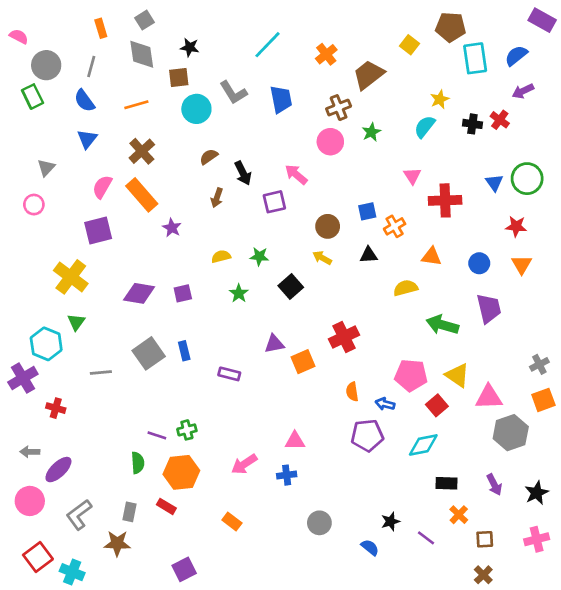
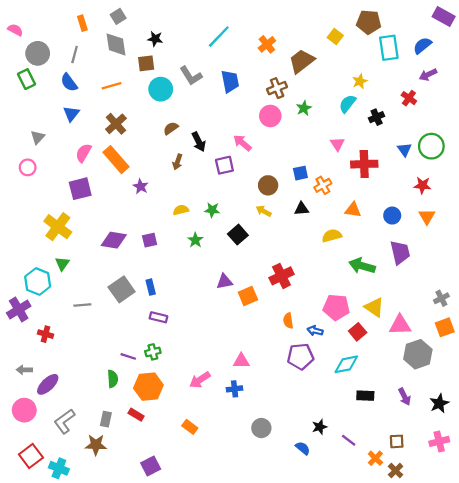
black cross: (472, 124) -> (377, 117), moved, turned -32
purple rectangle: (229, 374) -> (158, 317), moved
orange cross: (459, 515) -> (375, 458), moved

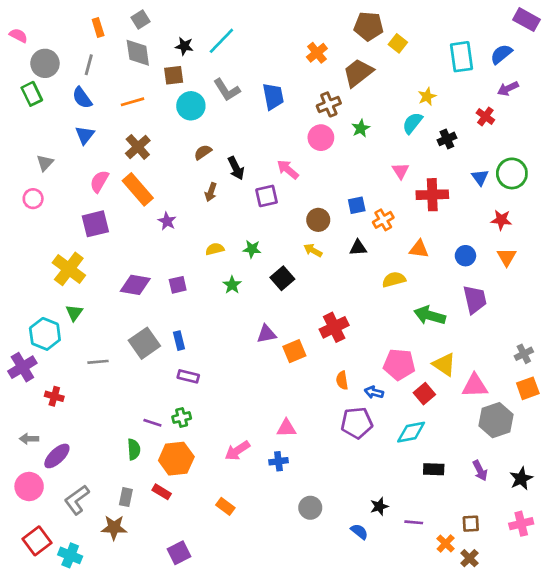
brown pentagon: (369, 22) -> (369, 26), moved
cyan line: (219, 37) -> (221, 41), moved
purple line: (349, 440) -> (414, 522), turned -32

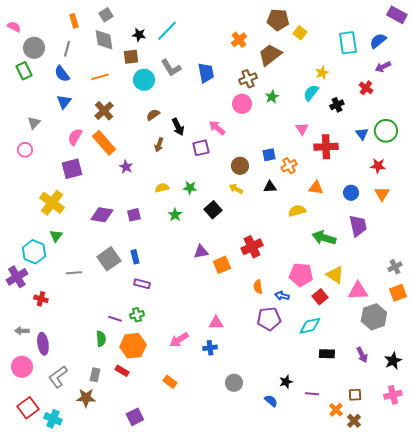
purple ellipse: (57, 456) -> (43, 344), turned -55

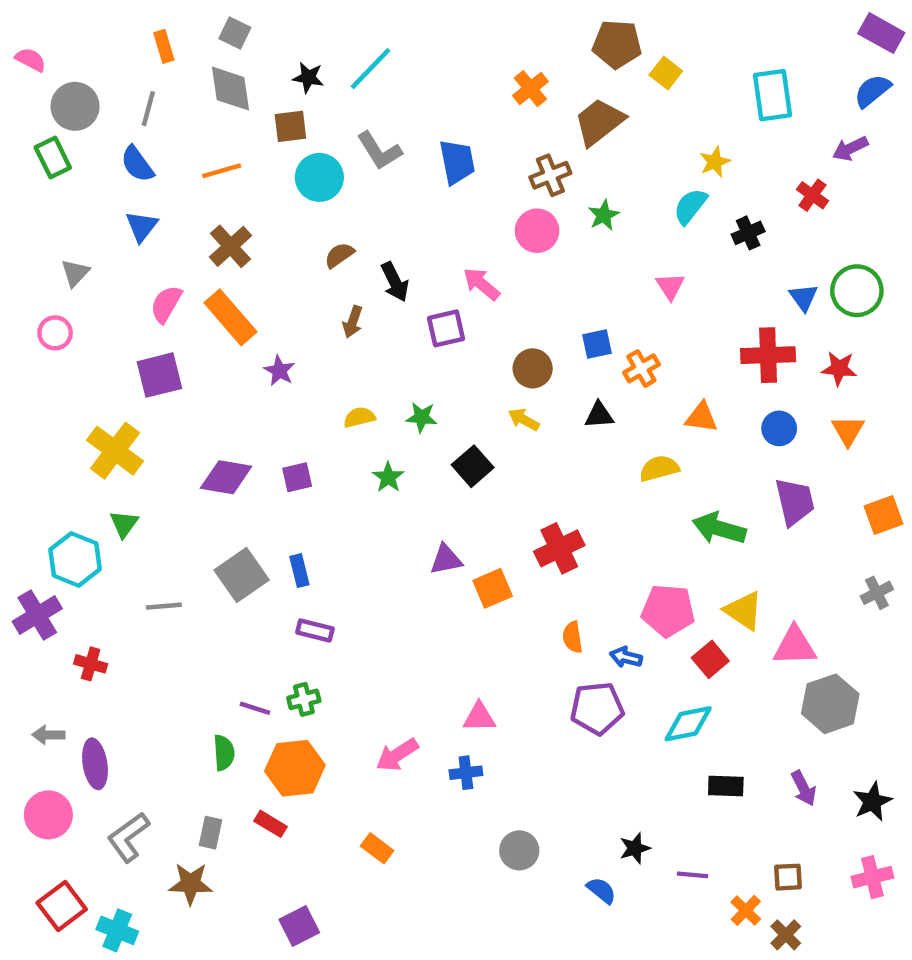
gray square: (106, 15) -> (235, 33), turned -32
blue semicircle: (378, 41) -> (872, 91), moved
red cross: (326, 147) -> (768, 355), moved
orange square: (398, 293) -> (884, 515), moved

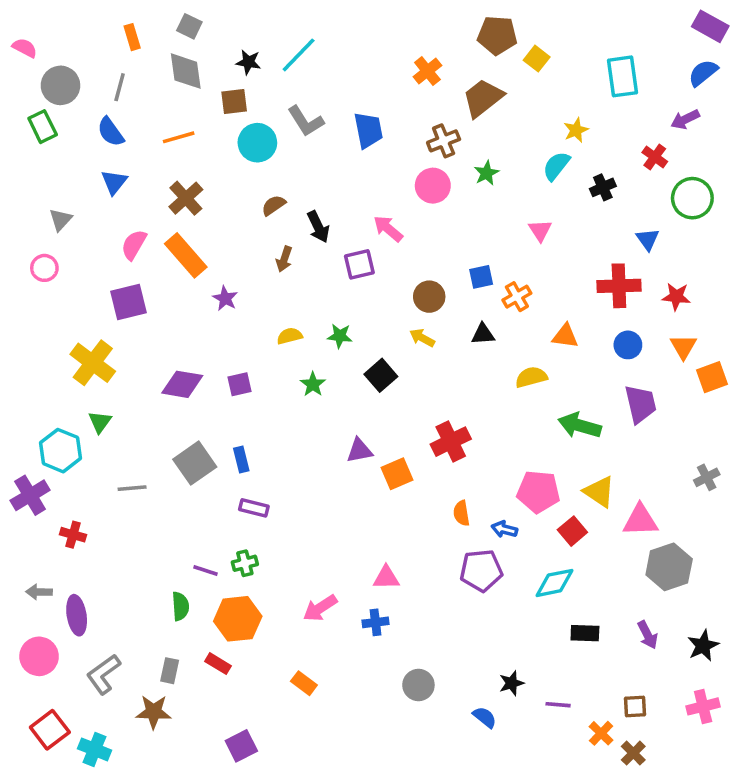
green circle: (857, 291) -> (692, 198), moved
orange square: (884, 515) -> (712, 377), moved

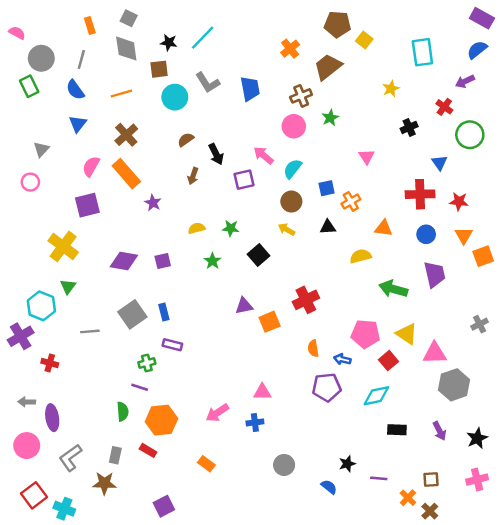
cyan semicircle: (556, 166) -> (293, 169), moved
green cross: (245, 563) -> (147, 363), moved

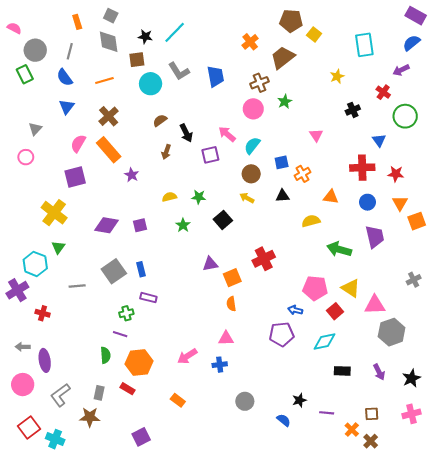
orange semicircle: (313, 348) -> (231, 304), moved

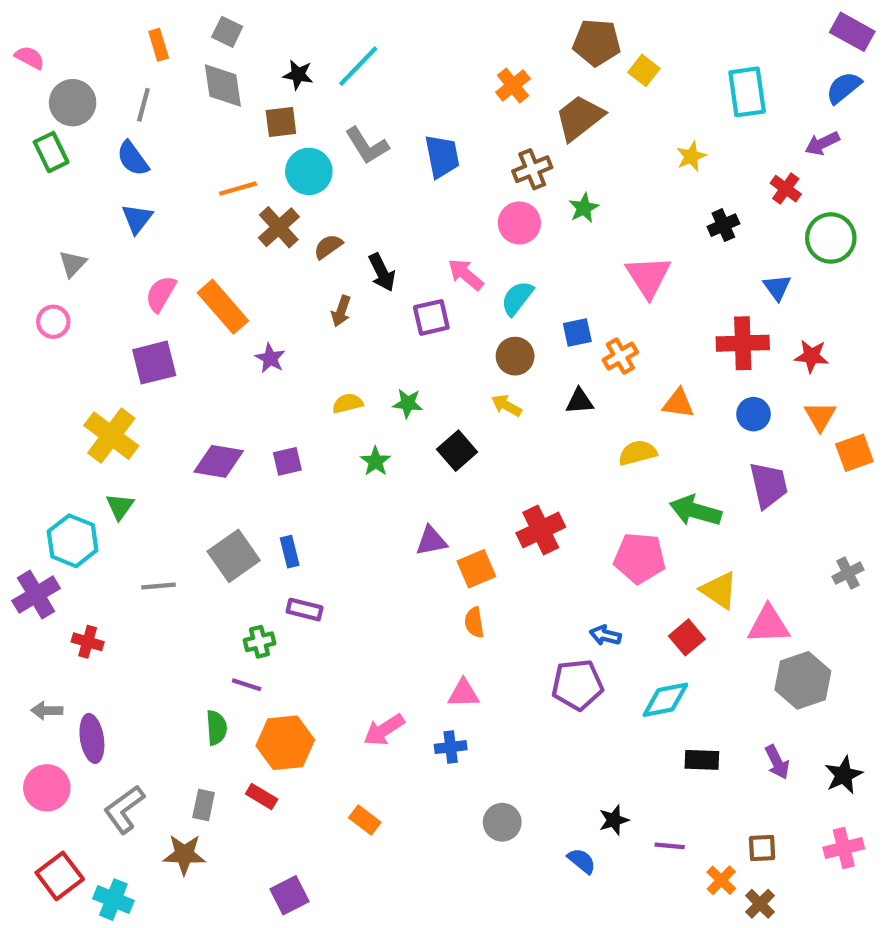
orange line: (104, 81) -> (238, 189), moved
brown cross: (109, 116) -> (279, 227), moved
pink triangle: (316, 135) -> (648, 277), size x1.6
pink pentagon: (315, 288) -> (640, 558), moved

